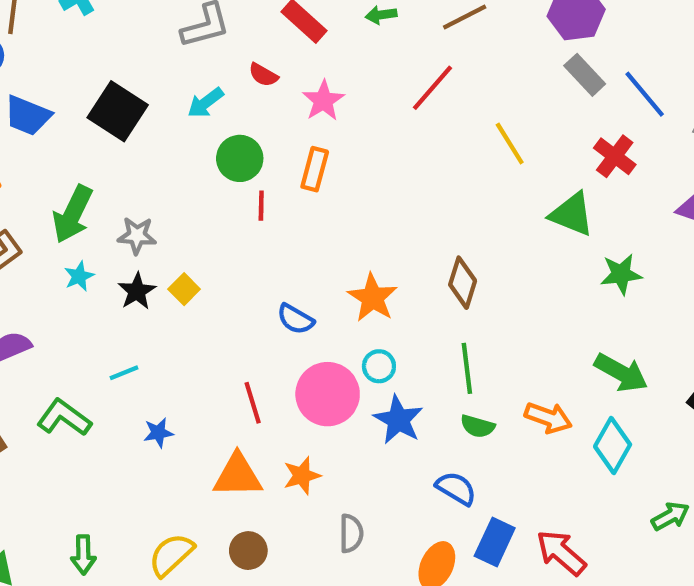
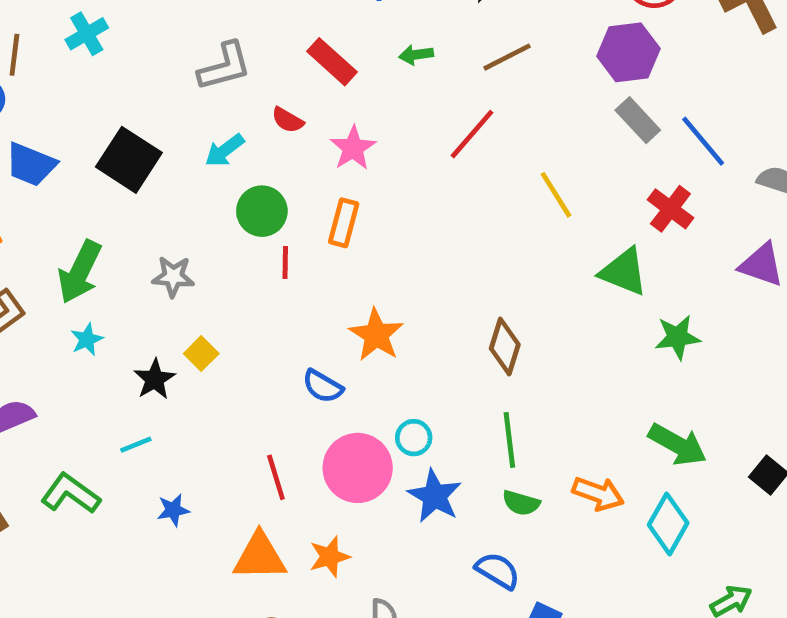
gray star: (137, 236) -> (173, 277), moved
black star: (137, 291) -> (155, 379), moved
orange star: (373, 298) -> (376, 335), moved

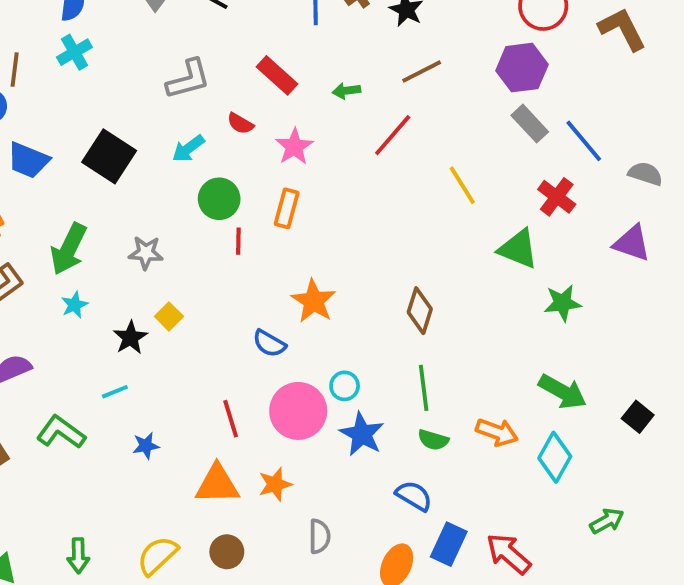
green arrow: (416, 55) -> (346, 91), moved

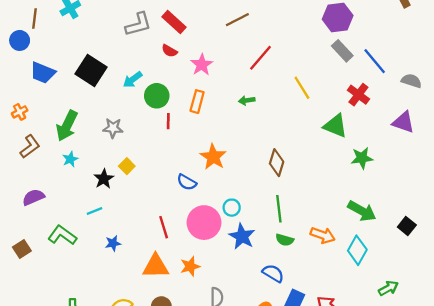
brown line: (422, 71) -> (237, 20), moved
red rectangle: (277, 75) -> (174, 22), moved
green arrow: (346, 91) -> (247, 100), moved
cyan arrow: (188, 149) -> (133, 80), moved

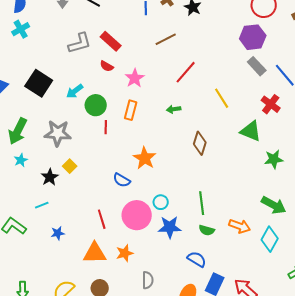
gray star: (113, 128) -> (58, 133), size x1.5
brown diamond: (277, 163) -> (200, 143), moved
blue star: (242, 236) -> (170, 227), turned -30

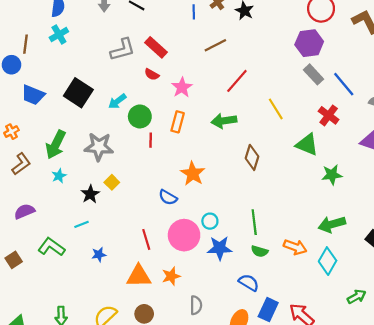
green arrow: (174, 109) -> (224, 121), size x1.6
green arrow: (274, 205) -> (332, 224), turned 135

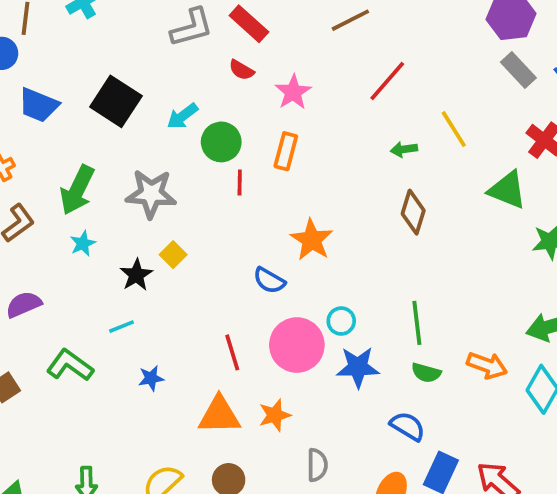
green arrow: (224, 121) -> (404, 149), moved, size x0.6

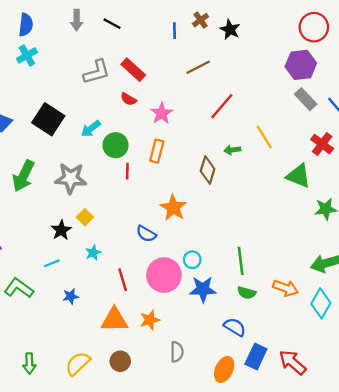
brown diamond: (413, 212) -> (208, 170), moved
cyan star: (83, 243) -> (93, 253), moved

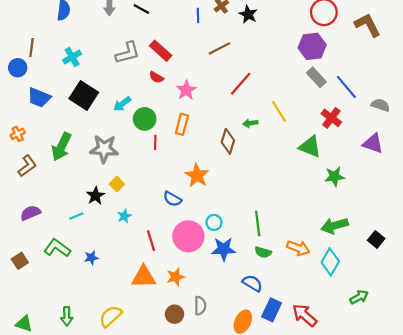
cyan cross: (27, 55) -> (72, 57), moved
cyan line: (52, 263) -> (76, 216), moved
blue star: (71, 296) -> (91, 258), moved
brown circle: (120, 361) -> (174, 314), moved

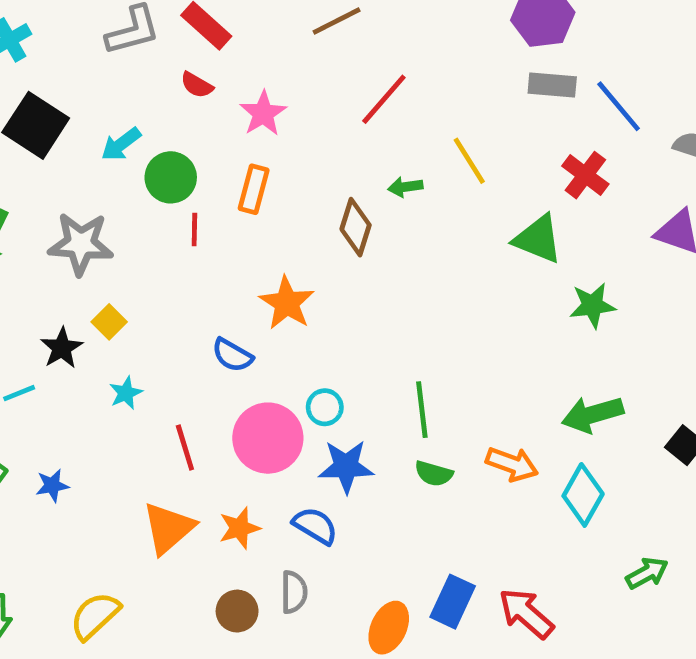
gray rectangle: (316, 77) -> (552, 85), turned -42
orange triangle: (144, 277) -> (168, 528), turned -40
blue semicircle: (252, 283) -> (315, 526), moved

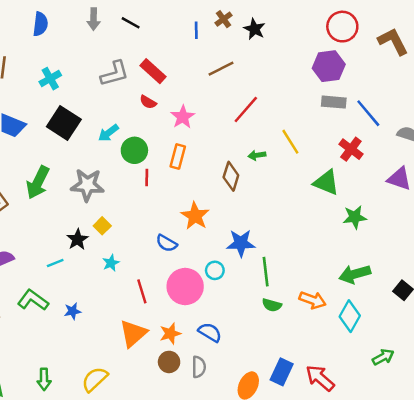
blue star: (346, 466) -> (241, 243), moved
brown circle: (237, 611) -> (169, 362), moved

